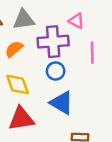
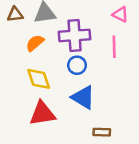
pink triangle: (76, 21) -> (120, 14), moved

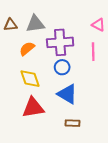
brown rectangle: (102, 132) -> (72, 123), moved

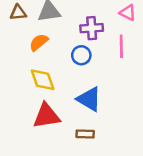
purple cross: (60, 42) -> (92, 28), moved, size x0.7
blue circle: (62, 67) -> (81, 55), moved
brown rectangle: (72, 123) -> (85, 134), moved

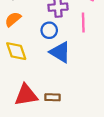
blue triangle: (89, 99) -> (60, 52), moved
red triangle: (46, 116) -> (26, 95), moved

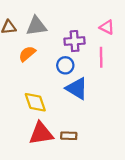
yellow diamond: (16, 51) -> (35, 102), moved

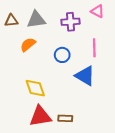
pink triangle: (107, 27) -> (97, 11), moved
purple cross: (75, 41) -> (70, 22), moved
blue triangle: (77, 88) -> (85, 76), moved

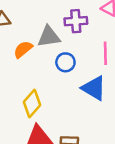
gray triangle: (36, 20) -> (49, 37), moved
yellow diamond: (35, 88) -> (32, 103), turned 60

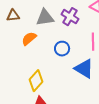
purple cross: (76, 21) -> (70, 17), turned 36
gray triangle: (49, 37) -> (45, 18), moved

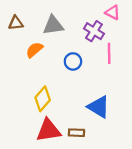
purple cross: (70, 17) -> (94, 31), moved
blue triangle: (84, 69) -> (99, 107), moved

